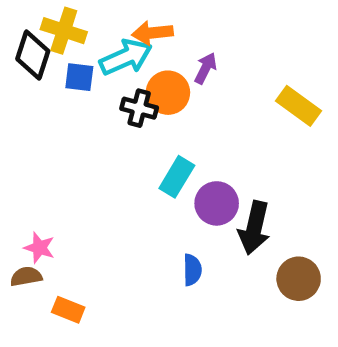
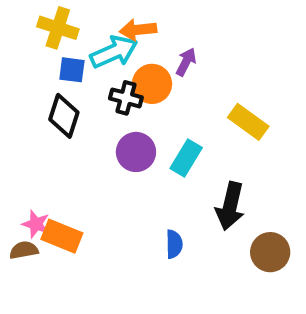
black diamond: (33, 55) -> (64, 116), moved
yellow rectangle: (299, 106) -> (248, 122), moved
cyan rectangle: (177, 177) -> (186, 158), moved
purple circle: (217, 203) -> (136, 152), moved
orange rectangle: (68, 310) -> (62, 236), moved, size x1.4

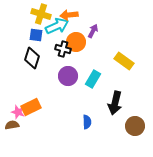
yellow cross: (58, 28) -> (41, 14), moved
orange rectangle: (62, 236) -> (31, 107), moved, turned -48

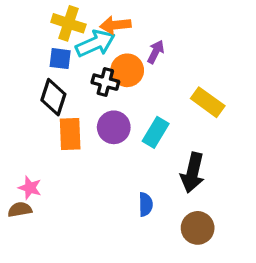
orange rectangle: (31, 107) -> (70, 134), moved, turned -66
brown circle: (135, 126) -> (198, 228), moved

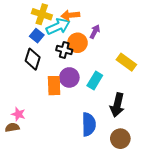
blue square: (60, 59) -> (37, 36), turned 32
orange rectangle: (70, 134) -> (54, 86), moved
blue semicircle: (146, 204) -> (89, 124), size x1.6

